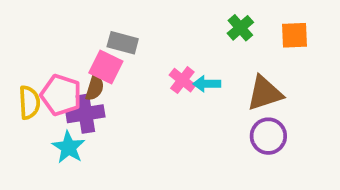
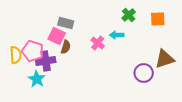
cyan arrow: (207, 84) -> (117, 35), moved
brown semicircle: (95, 88) -> (66, 47), moved
brown triangle: (265, 93) -> (165, 59), moved

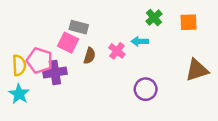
brown semicircle: (66, 47) -> (90, 56), moved
purple circle: (144, 73) -> (146, 89), moved
cyan star: (37, 79) -> (19, 94), moved

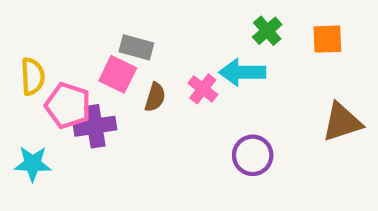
cyan arrow: (140, 41) -> (242, 72), size x1.5
yellow semicircle: (19, 65) -> (33, 76), moved
cyan star: (19, 94) -> (33, 164), turned -30

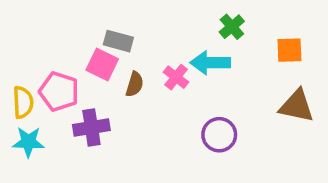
orange square: (327, 39) -> (289, 50), moved
yellow semicircle: (33, 76) -> (23, 102), moved
brown triangle: (342, 122) -> (297, 106), turned 30
purple cross: (95, 126) -> (91, 128), moved

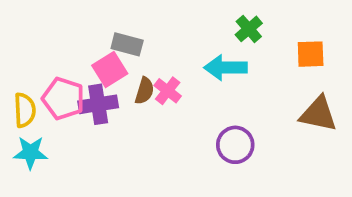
pink square: (102, 64) -> (110, 70), turned 32
pink cross: (176, 77) -> (168, 91), moved
purple cross: (91, 128) -> (98, 104), moved

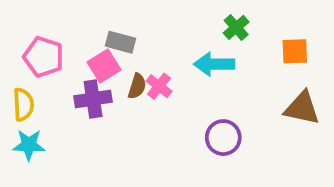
pink pentagon: (63, 98) -> (43, 57), moved

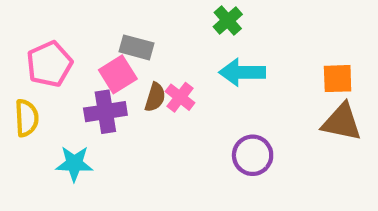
green cross: (236, 27) -> (228, 20), moved
orange square: (295, 51) -> (338, 79), moved
pink pentagon: (43, 57) -> (49, 64), turned 30
cyan star: (29, 145) -> (74, 164), moved

